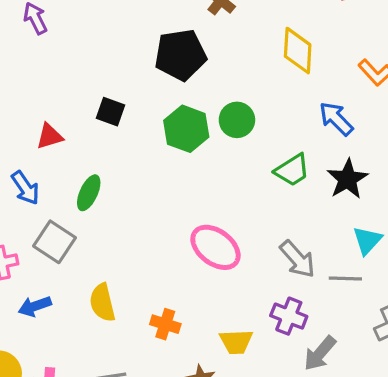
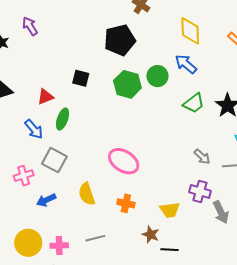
blue arrow: (336, 119) -> (186, 64), moved
green ellipse: (89, 193) -> (62, 119), moved
pink ellipse: (215, 247) -> (124, 161), moved
gray arrow: (298, 259) -> (202, 157), size x0.7
gray arrow: (320, 353) -> (221, 212), turned -60

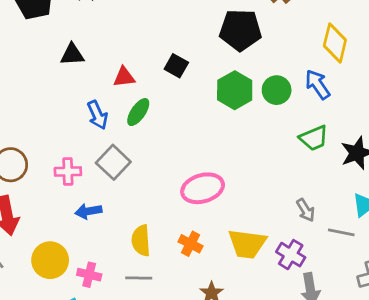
pink ellipse: (124, 161) -> (203, 188), turned -64
yellow semicircle: (87, 194) -> (141, 240), moved
yellow trapezoid: (170, 210) -> (247, 244), moved, size x1.4

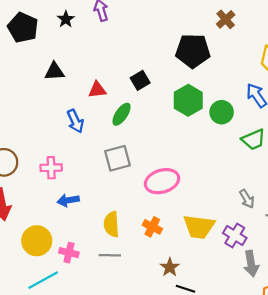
black square: (176, 66) -> (140, 80), turned 30
green circle: (277, 90) -> (222, 112), moved
green ellipse: (138, 112) -> (122, 114), moved
gray square: (113, 162) -> (118, 158), moved, turned 32

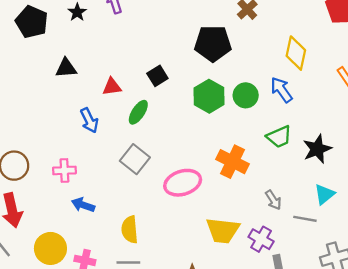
green circle: (222, 112) -> (246, 95), moved
gray square: (118, 158) -> (135, 159), turned -36
blue arrow: (68, 200) -> (83, 205), turned 30
orange cross: (152, 227) -> (233, 162), moved, size x1.5

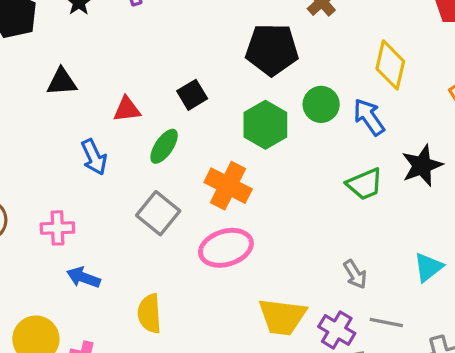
green circle: (246, 95) -> (321, 104), moved
black star: (317, 149) -> (422, 165), moved
orange cross: (233, 162) -> (228, 186), moved
gray line: (305, 219) -> (386, 323), moved

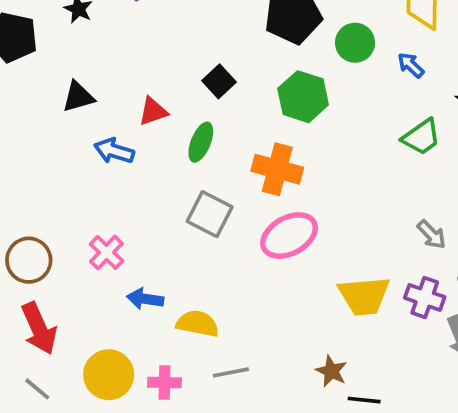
green circle: (321, 104) -> (355, 43), moved
blue arrow: (369, 117) -> (411, 65), size x0.7
blue arrow: (94, 157) -> (114, 151), moved, turned 144
pink cross: (57, 228) -> (106, 252), turned -32
yellow semicircle: (149, 314) -> (197, 324), moved, turned 117

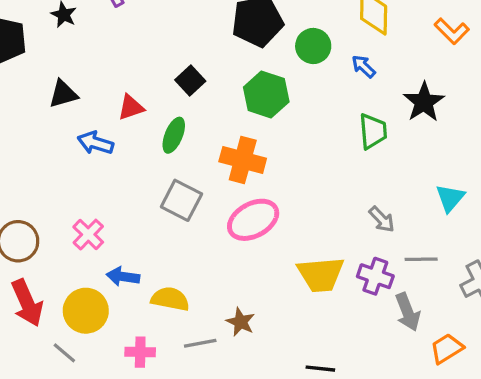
green trapezoid: (421, 137) -> (373, 131), turned -60
brown star: (331, 371) -> (241, 322), moved
yellow circle: (109, 375) -> (86, 311), moved
gray line: (37, 389) -> (64, 353), moved

